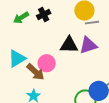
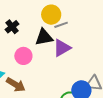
black triangle: (69, 45) -> (44, 37), moved
pink circle: (47, 63) -> (23, 56), moved

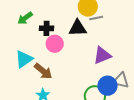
black cross: (12, 27) -> (47, 28), moved, turned 32
purple triangle: (62, 48) -> (102, 55), moved

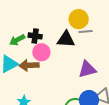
green arrow: (25, 18) -> (17, 40), moved
brown arrow: (43, 71) -> (29, 65), moved, turned 132

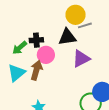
brown arrow: (29, 65) -> (36, 70), turned 120
purple triangle: (87, 69) -> (81, 59), moved

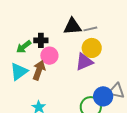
yellow circle: (76, 15) -> (92, 48), moved
black triangle: (67, 37) -> (72, 26), moved

